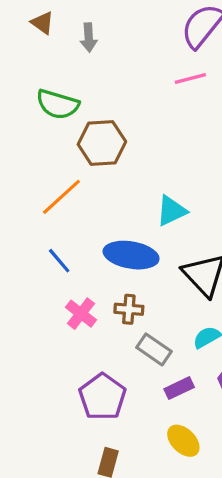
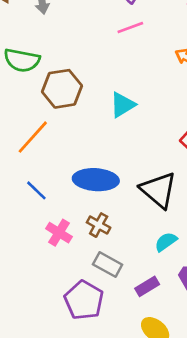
cyan triangle: (171, 211) -> (123, 105), moved
brown cross: (129, 309) -> (99, 225), turned 30
gray rectangle: (154, 349) -> (108, 264), moved

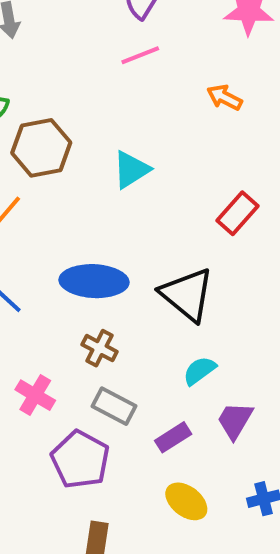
pink cross: (59, 233) -> (35, 395), moved

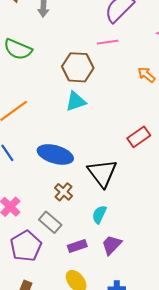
brown hexagon: (41, 148) -> (78, 67), moved
cyan triangle: (131, 170) -> (76, 101), moved
brown cross: (100, 348) -> (64, 192), moved
cyan semicircle: (200, 371) -> (99, 214), turned -42

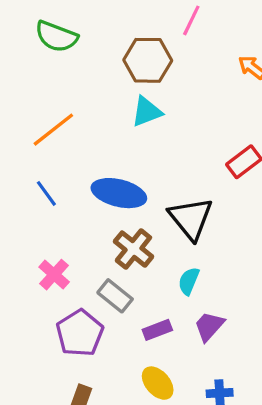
pink line: (108, 42) -> (191, 20), turned -54
brown cross: (64, 192) -> (133, 249), size x1.4

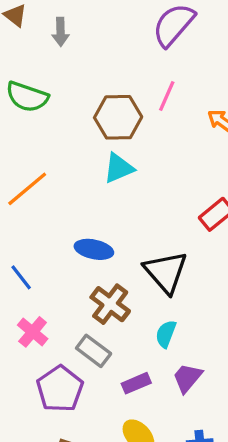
pink line: (191, 20) -> (167, 96), moved
blue line: (46, 193) -> (21, 277), moved
blue ellipse: (119, 193) -> (94, 249), size x0.7

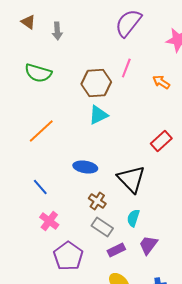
brown cross: (110, 304) -> (97, 201), size x0.7
gray rectangle: (94, 351) -> (102, 227), moved

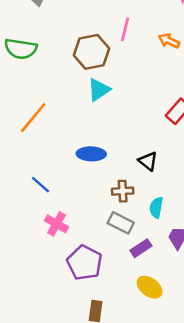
black triangle: (131, 179) -> (148, 161), size x0.6
brown cross: (97, 201) -> (123, 191), moved, turned -30

